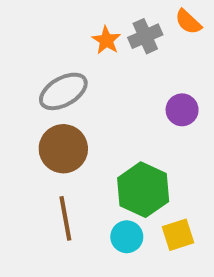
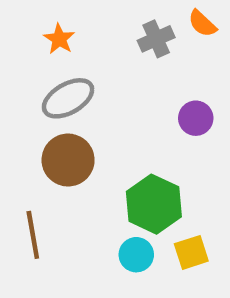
orange star: (106, 40) -> (59, 39), moved
brown line: (65, 218) -> (33, 235), moved

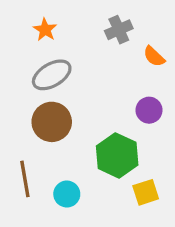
orange semicircle: (202, 23) -> (154, 56), moved
purple circle: (196, 118) -> (149, 110), moved
cyan circle: (136, 255) -> (67, 194), moved

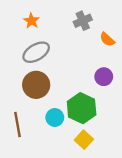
yellow square: (146, 192) -> (84, 140), moved, turned -30
cyan circle: (67, 194) -> (55, 117), moved

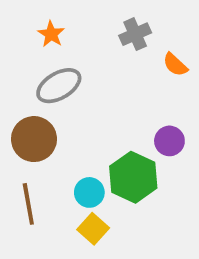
purple circle: (104, 77) -> (169, 141), moved
brown circle: (36, 85) -> (34, 139), moved
yellow square: (84, 140) -> (93, 229), moved

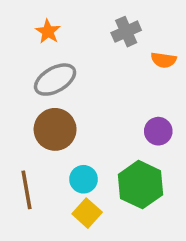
orange semicircle: (175, 65) -> (164, 60), turned -35
brown circle: (34, 139) -> (55, 129), moved
green hexagon: (133, 177) -> (140, 185), moved

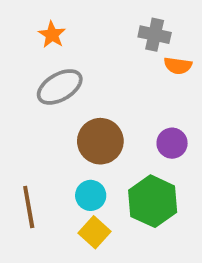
gray cross: (126, 32) -> (155, 35), moved, turned 36
brown circle: (55, 129) -> (100, 141), moved

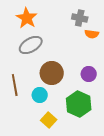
orange star: (52, 35) -> (27, 18), size x1.5
cyan circle: (91, 195) -> (40, 95), moved
brown line: (29, 207) -> (15, 85), moved

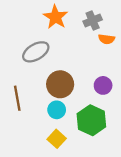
orange star: (27, 18) -> (55, 17), moved
gray cross: (80, 18) -> (93, 21), turned -35
cyan circle: (40, 95) -> (57, 110), moved

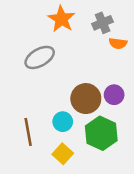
brown circle: (60, 84) -> (86, 99), moved
brown line: (17, 98) -> (28, 132), moved

